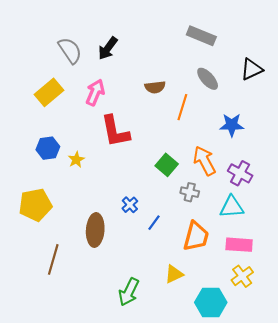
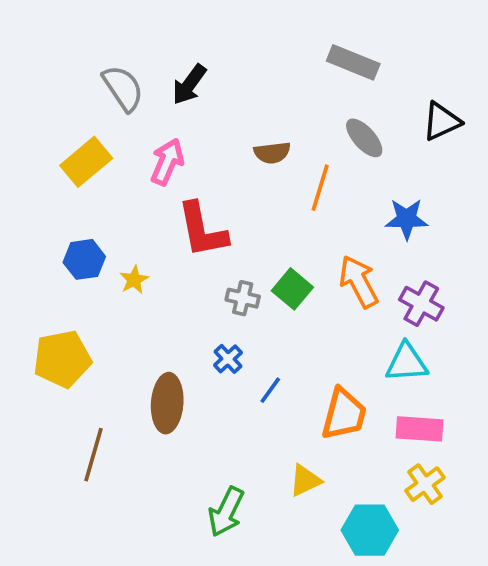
gray cross: (190, 192) -> (243, 298), moved

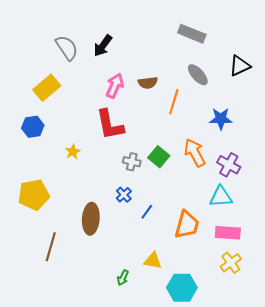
pink arrow: (167, 162) -> (115, 86), moved
blue hexagon: (84, 259) -> (33, 127), moved
yellow triangle: (305, 480) -> (153, 261), moved, turned 36
green arrow: (226, 512) -> (123, 278), size x0.6
cyan hexagon: (370, 530) -> (182, 288), moved

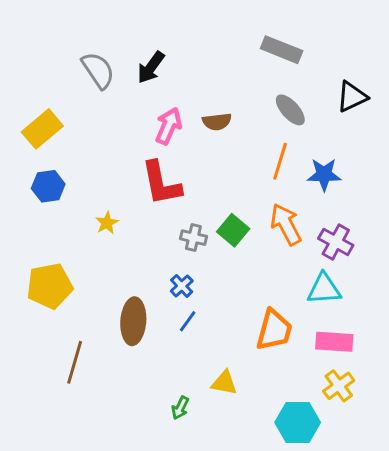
yellow rectangle: (47, 88) -> (42, 129), moved
orange line: (174, 102) -> (280, 161), moved
blue line: (147, 212) -> (188, 321), moved
cyan hexagon: (182, 288) -> (298, 422), moved

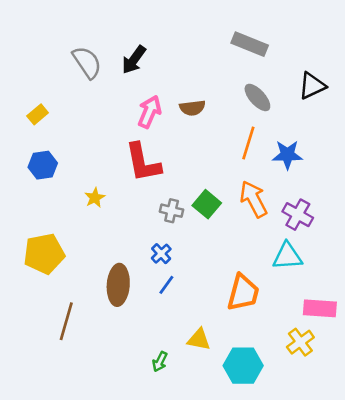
yellow rectangle: (42, 129) -> (38, 114), size x0.6
pink rectangle: (334, 342) -> (320, 308), moved
cyan hexagon: (298, 422) -> (243, 366), moved

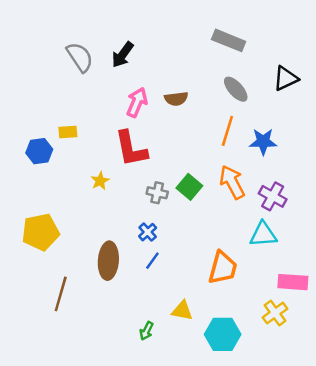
yellow rectangle: (38, 114) -> (68, 132), moved, turned 36
yellow star: (95, 198) -> (100, 181), moved

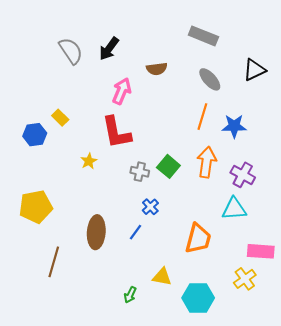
brown semicircle: (176, 99) -> (157, 69), moved
yellow rectangle: (68, 132) -> (60, 118), turned 49
orange arrow: (232, 182) -> (207, 162), turned 36
blue cross: (148, 232) -> (150, 207), moved

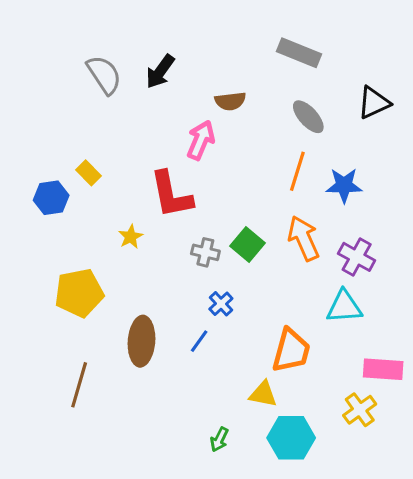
pink arrow: (122, 91) -> (201, 140), moved
orange arrow: (207, 162) -> (304, 238), turned -32
yellow pentagon: (36, 207) -> (79, 293), moved
yellow triangle: (162, 277) -> (263, 394), moved
green arrow: (130, 295) -> (219, 439), moved

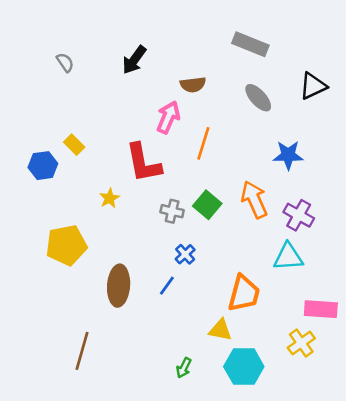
gray semicircle: (104, 75) -> (65, 62), moved, size x0.6
orange line: (297, 171) -> (203, 143), moved
brown line: (79, 385) -> (82, 351), moved

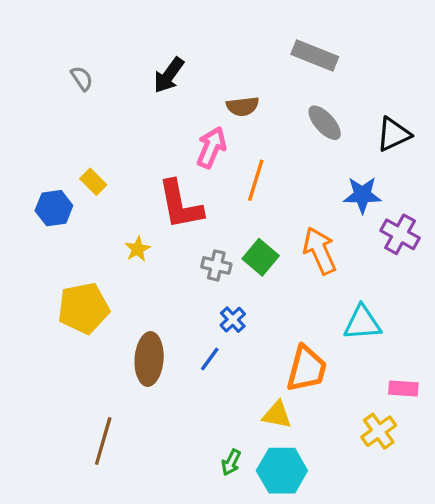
black triangle: (313, 86) -> (393, 134), moved
purple cross: (299, 215) -> (400, 234), moved
pink rectangle: (321, 309) -> (403, 389), size x0.7
cyan hexagon: (244, 367) -> (282, 471), moved

